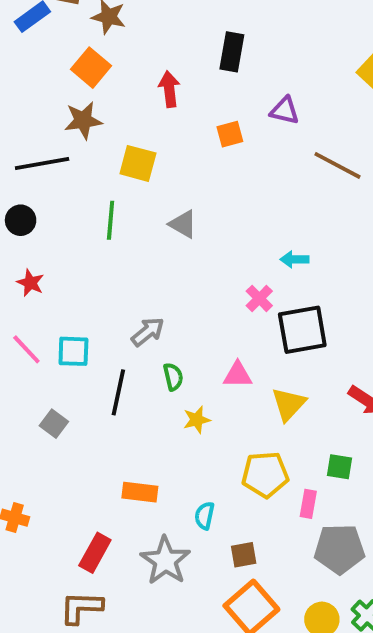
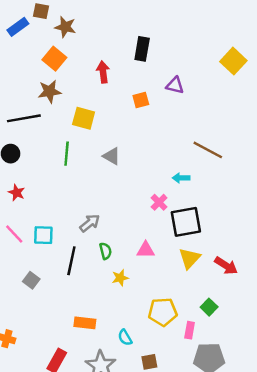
brown line: (338, 165) -> (208, 150), moved
yellow triangle: (289, 404) -> (190, 258), moved
green square: (339, 467) -> (209, 307), turned 35
cyan semicircle: (204, 516) -> (125, 337), turned -42

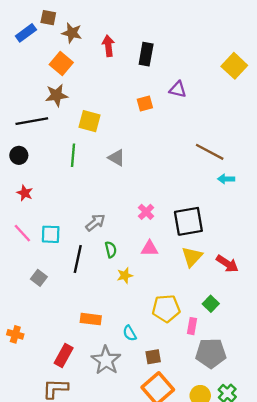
red arrow: (103, 72) -> (108, 46), moved
cyan arrow: (181, 178) -> (226, 179), moved
pink cross: (159, 202) -> (146, 212), moved

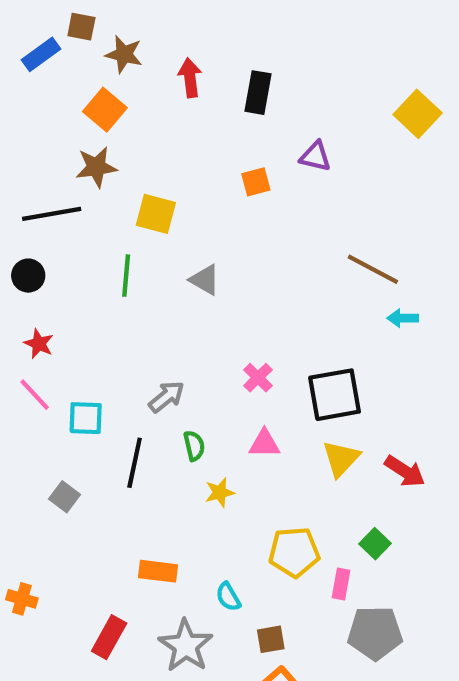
pink line: (22, 233) -> (35, 395), moved

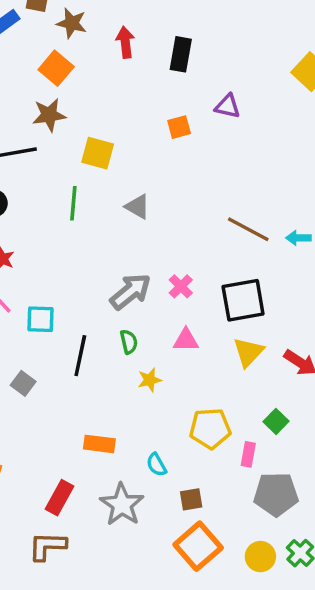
brown line: (373, 269) -> (248, 229), moved
gray arrow: (167, 397) -> (131, 292), moved, size x1.4

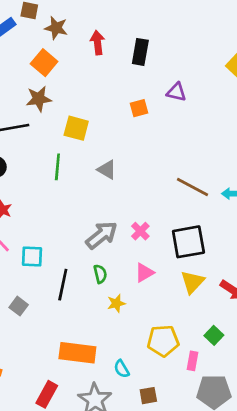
pink triangle: (186, 340) -> (144, 273), turned -30
orange rectangle: (99, 444) -> (77, 353), size x1.5

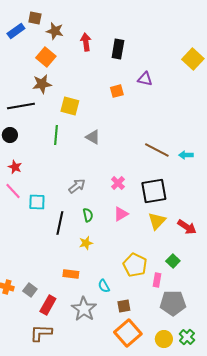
gray arrow: (102, 235) -> (77, 186), moved, size x0.7
yellow star: (116, 303) -> (86, 243), moved
gray square: (19, 306) -> (30, 290), moved
yellow pentagon: (163, 341) -> (135, 265), turned 30
orange rectangle: (77, 353) -> (71, 274), size x0.6

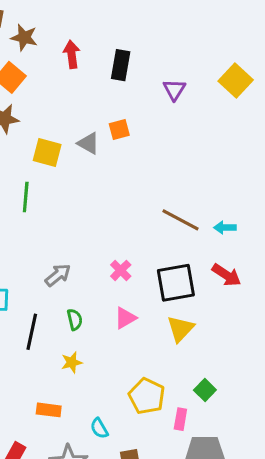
purple triangle: (145, 79) -> (174, 90), moved, turned 49
gray triangle: (93, 137) -> (89, 143), moved
red arrow: (187, 227) -> (226, 275), moved

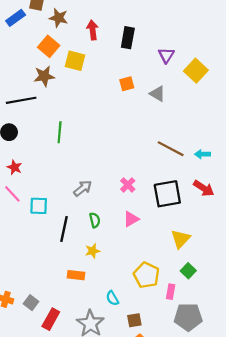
yellow square: (236, 80) -> (196, 71), moved
gray triangle: (89, 143) -> (157, 94), moved
yellow square: (47, 152) -> (75, 61), moved
yellow triangle: (180, 329) -> (181, 239), moved
orange rectangle: (49, 410) -> (76, 275), moved

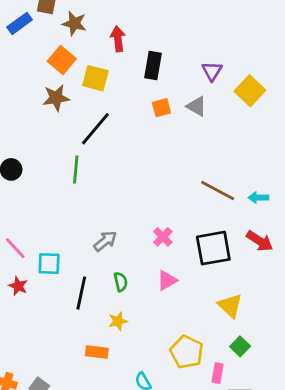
black rectangle: (128, 38) -> (153, 66), moved
gray triangle: (157, 94) -> (196, 106), moved
black line: (21, 100) -> (95, 129), moved, turned -40
red star: (15, 167) -> (18, 286), moved
yellow triangle: (181, 239) -> (230, 306), turned -30

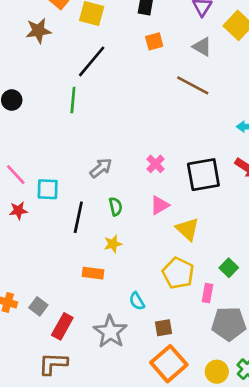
brown star: (56, 98) -> (38, 31), moved
gray triangle: (196, 106) -> (202, 47), moved
brown line: (218, 191) -> (193, 85), moved
red star: (18, 286) -> (18, 211), turned -30
yellow triangle: (230, 306) -> (187, 229), moved

